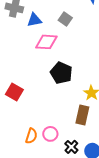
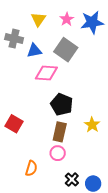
gray square: (65, 19) -> (66, 50), size x1.6
brown rectangle: (82, 115) -> (60, 132), moved
pink circle: (50, 134) -> (58, 153), moved

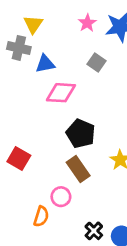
yellow triangle: (38, 19) -> (33, 24), moved
gray square: (66, 50) -> (96, 62), moved, size x0.6
brown rectangle: (60, 132) -> (78, 169), turned -48
pink circle: (58, 153) -> (61, 197), moved

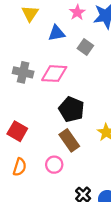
gray cross: (19, 48) -> (23, 72), moved
blue triangle: (45, 64) -> (57, 33), moved
orange semicircle: (41, 216) -> (20, 167), moved

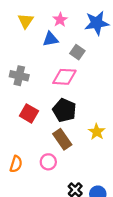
pink star: (77, 12) -> (60, 20), moved
pink diamond: (54, 74) -> (64, 77), moved
red square: (17, 131) -> (29, 113), moved

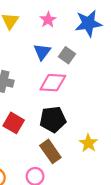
blue triangle: (50, 39) -> (42, 52), moved, turned -42
black pentagon: (64, 110) -> (53, 119), turned -30

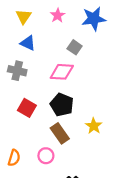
blue triangle: (42, 52) -> (28, 43), moved, turned -42
black pentagon: (53, 119) -> (62, 105), turned 30

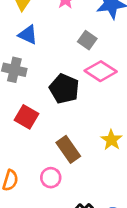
pink diamond: (62, 72) -> (101, 71), moved, turned 30
black pentagon: (62, 105) -> (64, 89), moved

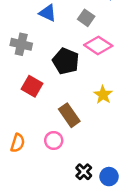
blue triangle: (28, 35) -> (48, 13), moved
yellow star: (111, 140) -> (103, 95), moved

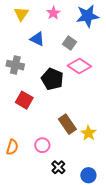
yellow star: (103, 95) -> (88, 133), moved
brown rectangle: (69, 115) -> (67, 124), moved
black cross: (84, 172) -> (58, 167), moved

